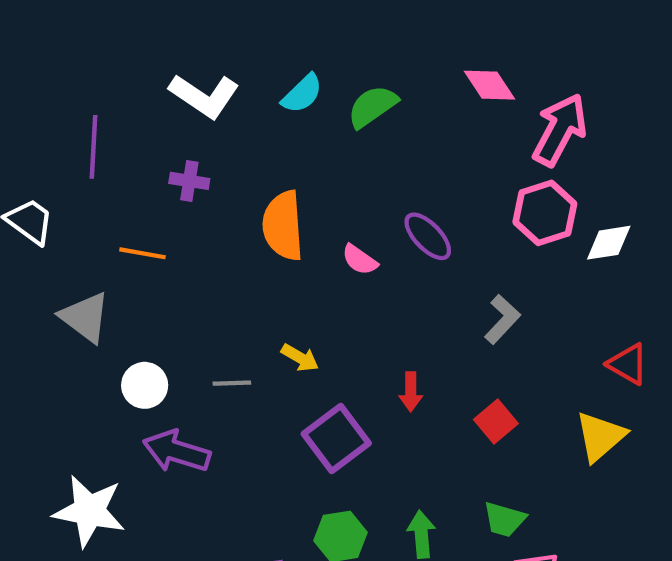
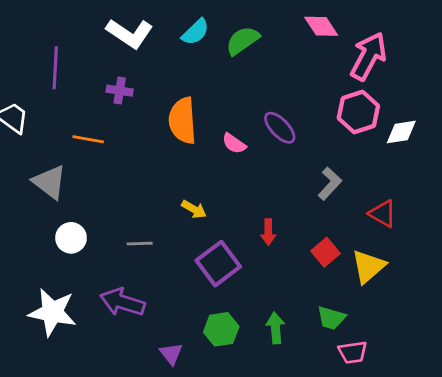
red triangle: (628, 364) -> (383, 214), moved
gray line: (232, 383) -> (140, 244), moved
white circle: (145, 385) -> (71, 238), moved
yellow triangle: (600, 436) -> (368, 266), moved
purple arrow: (177, 451) -> (122, 302), moved

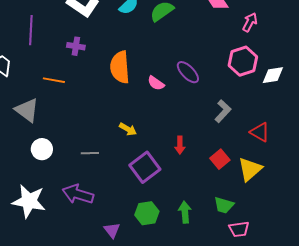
pink arrow: (368, 56) -> (250, 22), size x0.6

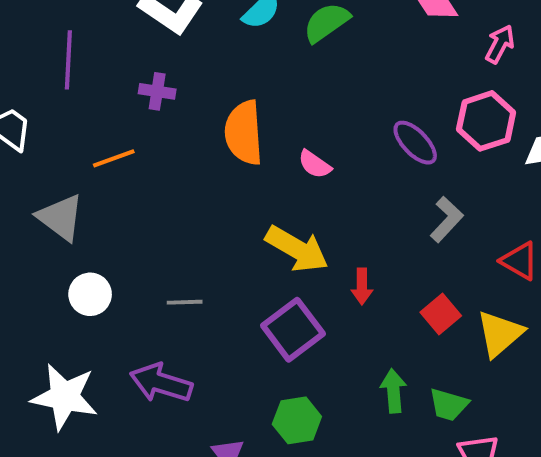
purple ellipse: (188, 72) -> (415, 143), moved
orange line: (54, 80) -> (114, 158), turned -30
yellow arrow: (128, 129) -> (297, 249), moved, size x1.8
green arrow: (185, 212) -> (393, 391), moved

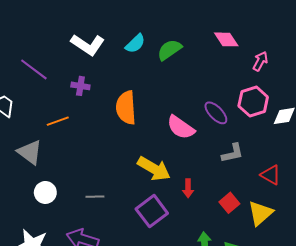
purple line: (68, 60) -> (34, 69), turned -56
pink semicircle: (315, 164) -> (181, 127), moved, size x1.6
gray L-shape: (447, 219) -> (232, 153), turned 35

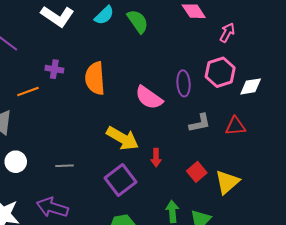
green semicircle: (169, 50) -> (138, 21), turned 90
purple cross: (80, 86) -> (54, 69), moved
purple ellipse: (216, 113) -> (184, 83), turned 40
red triangle: (271, 175) -> (235, 126), moved, turned -35

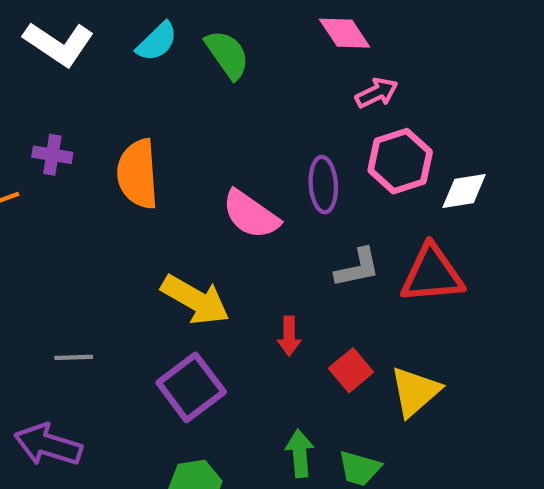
pink arrow: (227, 33) -> (377, 93), moved, turned 36
red triangle: (235, 126) -> (432, 274), size x1.5
red arrow: (156, 158) -> (289, 336), moved

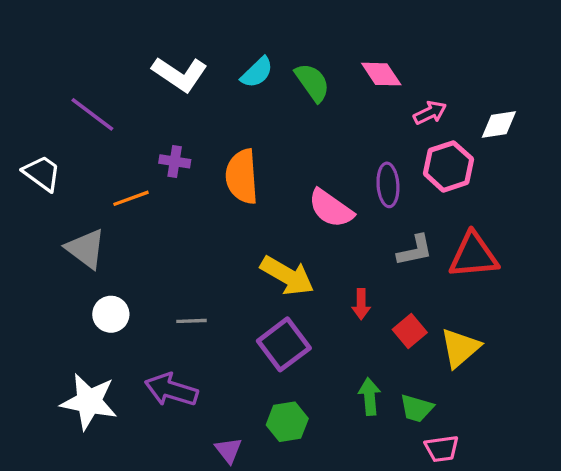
pink diamond: (345, 33) -> (381, 74), moved
white diamond: (464, 191) -> (499, 124), moved

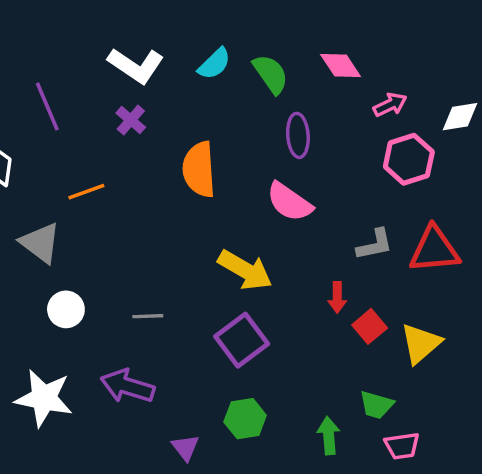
purple line: (92, 114) -> (47, 106), turned 30
purple cross: (175, 161) -> (131, 120), moved, turned 32
purple ellipse: (388, 185) -> (298, 135), moved
red arrow: (361, 304) -> (337, 297), moved
green arrow: (369, 397) -> (329, 436), moved

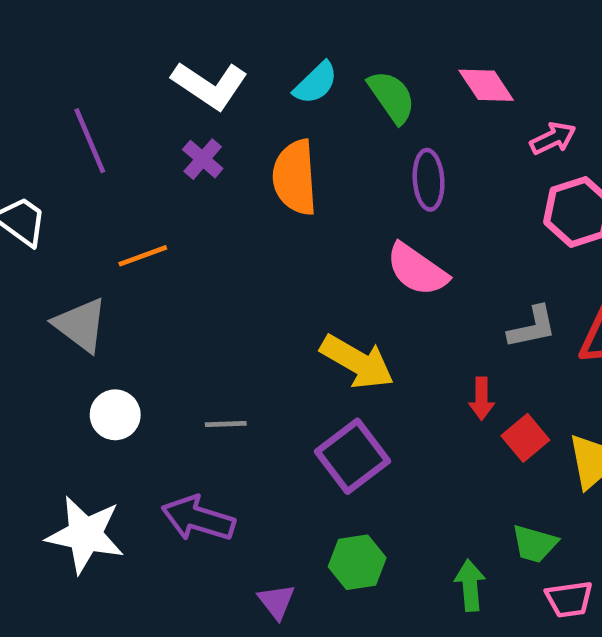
orange semicircle: (199, 170) -> (295, 177), moved

